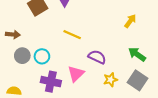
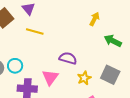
yellow line: (72, 35) -> (35, 32), moved
green arrow: (137, 54) -> (113, 41), moved

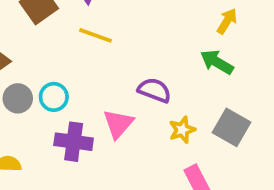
yellow arrow: (95, 19) -> (227, 21), moved
green arrow: (113, 41) -> (217, 62), moved

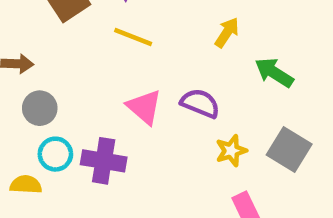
yellow arrow: (227, 21) -> (227, 33), moved
cyan circle: (54, 97) -> (55, 154), moved
pink triangle: (118, 124) -> (144, 107), moved, turned -32

